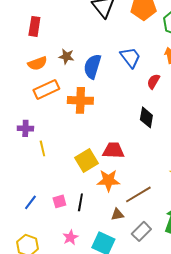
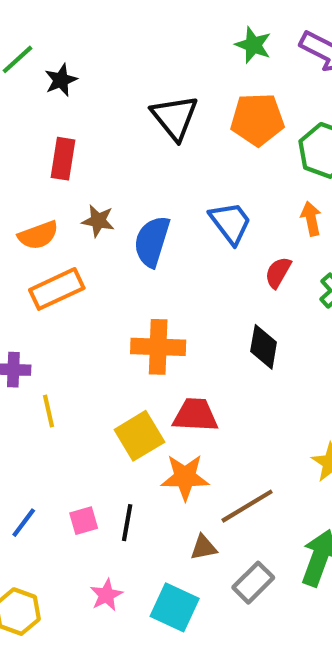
red rectangle: (34, 26) -> (63, 159), moved
orange cross: (80, 100) -> (158, 347), moved

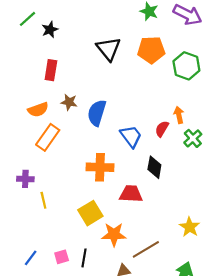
orange arrow: (311, 219) -> (179, 115), moved
blue trapezoid: (230, 223) -> (131, 136), moved
orange rectangle: (57, 289) -> (48, 137), turned -30
red trapezoid: (195, 415) -> (131, 194), moved

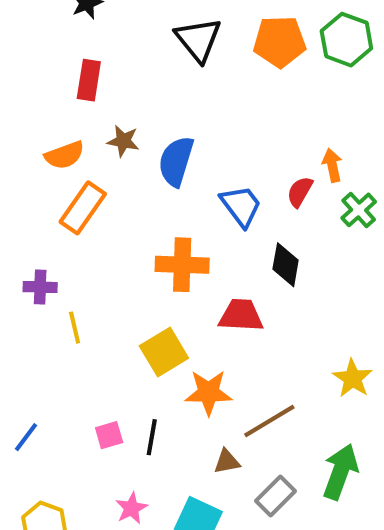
green hexagon: (186, 66) -> (346, 40), moved
blue line: (31, 258) -> (26, 437), moved

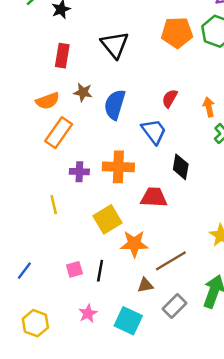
black triangle: (198, 40) -> (115, 45), moved
red semicircle: (300, 192) -> (170, 98), moved
purple cross: (40, 287) -> (79, 172), moved

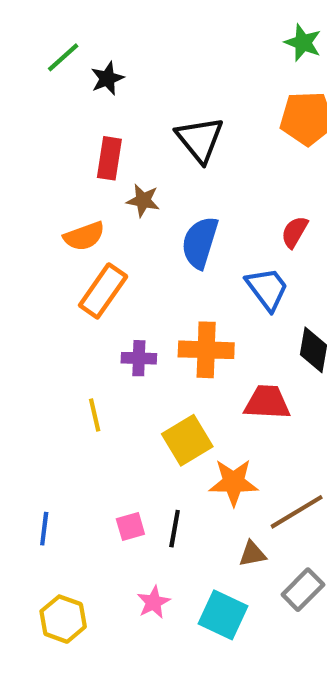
brown star: (83, 92) -> (143, 200), moved
blue line: (24, 271) -> (44, 529), turned -30

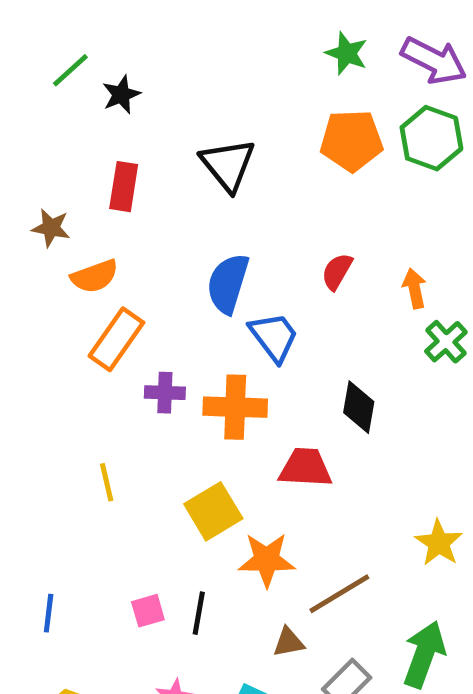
brown star: (143, 200) -> (51, 228), moved
blue trapezoid: (267, 289) -> (274, 337), moved
purple cross: (139, 358) -> (165, 393), moved

